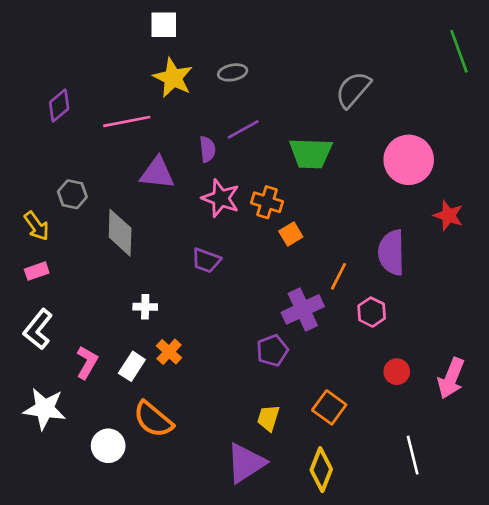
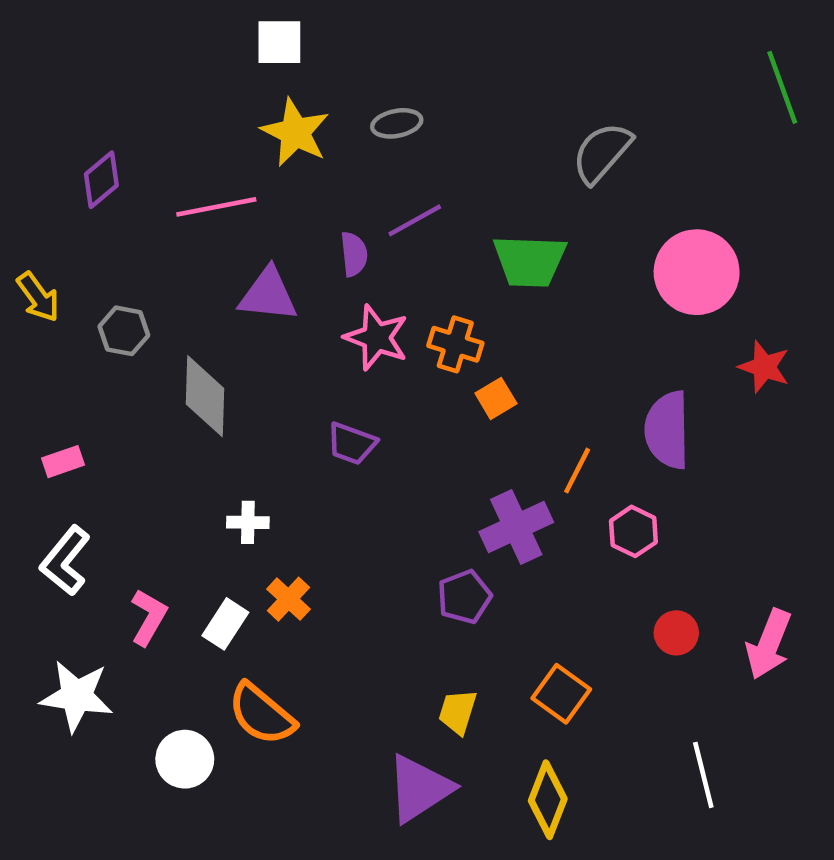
yellow arrow: (37, 226) -> (38, 297), moved

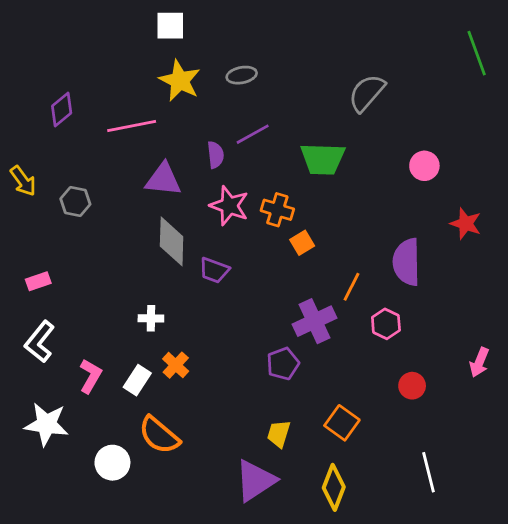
pink circle: (697, 272) -> (424, 166), size x0.6
gray diamond: (205, 396) -> (172, 241), moved
pink arrow: (769, 644) -> (479, 362), moved, size x0.7

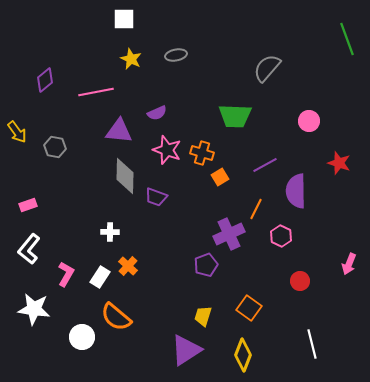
yellow star: (180, 81) -> (131, 59), size x0.7
purple line: (253, 134) -> (265, 165), moved
purple semicircle: (216, 155) -> (157, 113), turned 72

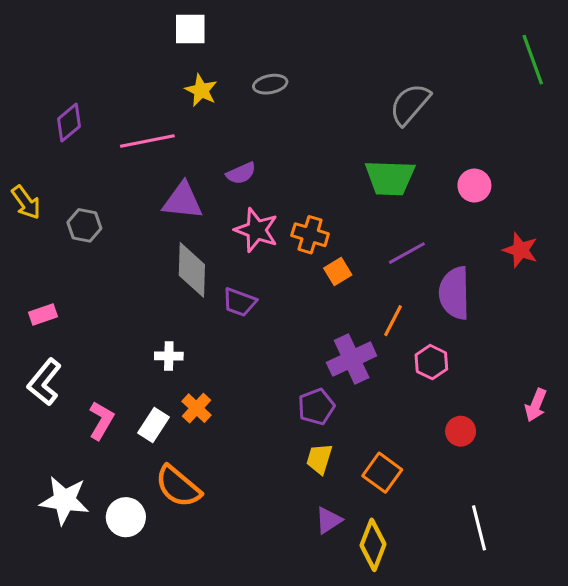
green trapezoid: (235, 116) -> (390, 178), moved
white star: (34, 309) -> (64, 500), moved
yellow trapezoid: (203, 316) -> (319, 459), moved
purple triangle: (186, 350) -> (329, 520), moved, size x0.6

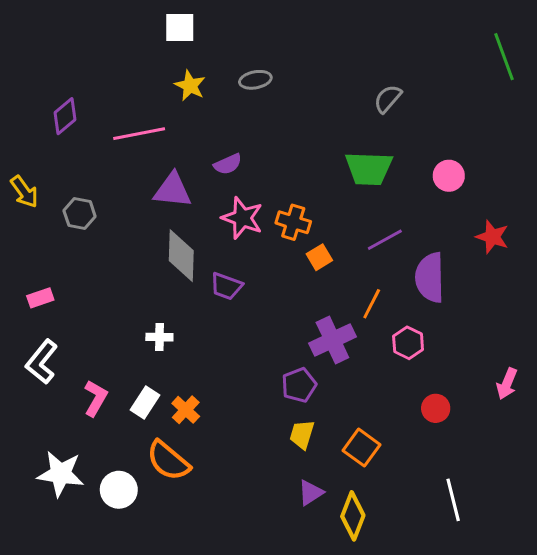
gray semicircle: (410, 104) -> (388, 99), size x0.7
orange cross: (196, 408) -> (186, 410), moved

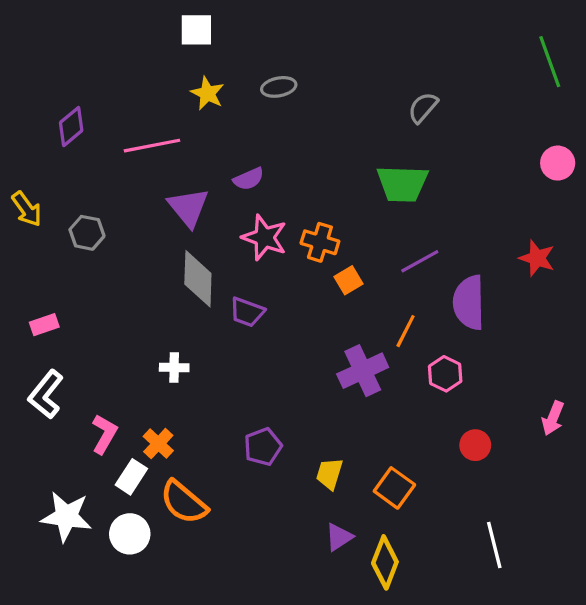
pink circle: (449, 176) -> (558, 163), moved
purple triangle: (173, 190) -> (188, 207), turned 45
purple pentagon: (299, 385) -> (263, 447), moved
white rectangle: (145, 403) -> (131, 477), moved
orange cross: (186, 410) -> (158, 444), moved

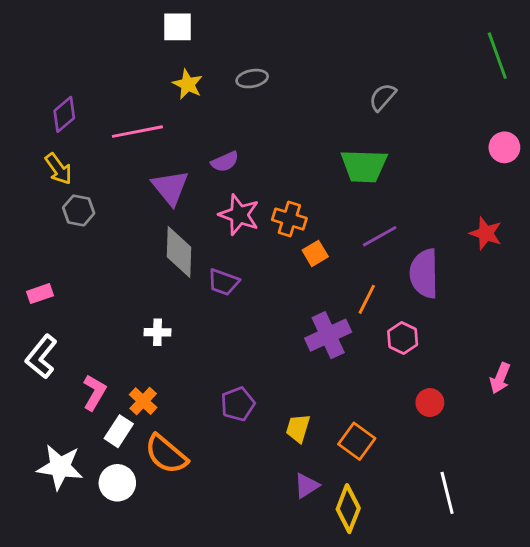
yellow arrow: (27, 209) -> (59, 169), moved

